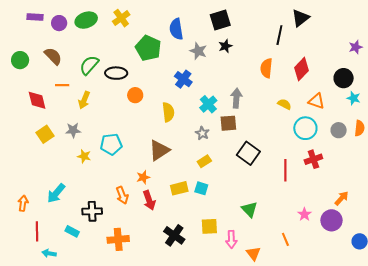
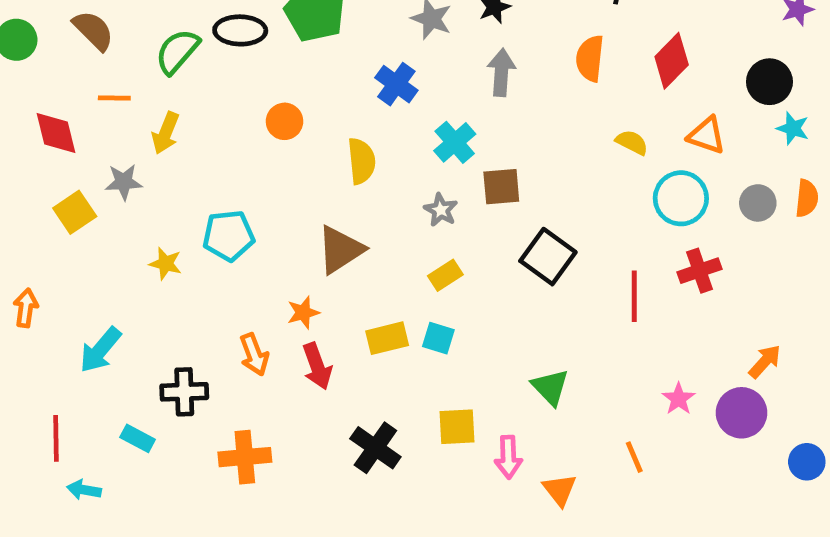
black ellipse: (116, 73) -> (240, 30), moved
gray arrow: (236, 98) -> (501, 72), moved
gray star: (73, 130) -> (124, 182), moved
orange arrow: (23, 203) -> (26, 308), moved

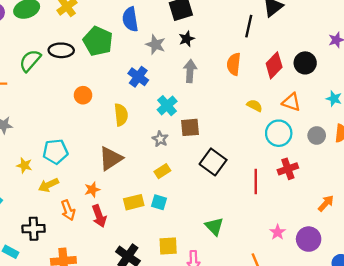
black circle: (769, 82) -> (305, 63), moved
yellow arrow: (166, 133) -> (48, 185), moved, turned 42
orange arrow: (765, 362) -> (326, 203), moved

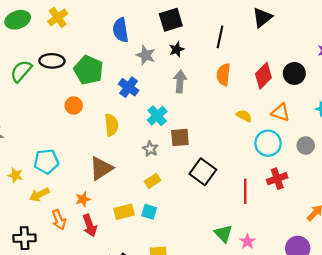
black line: (249, 26) -> (220, 37), moved
green pentagon: (98, 41) -> (89, 70), moved
green triangle: (214, 226) -> (223, 233), moved
pink star: (278, 232) -> (247, 241), moved

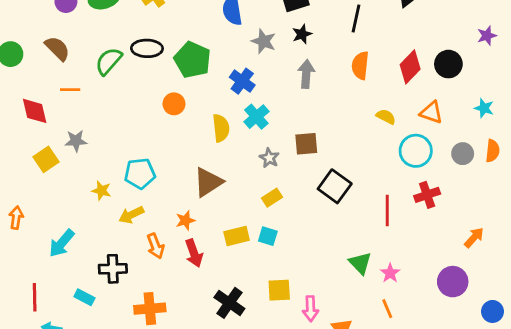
cyan cross: (157, 116) -> (256, 117), moved

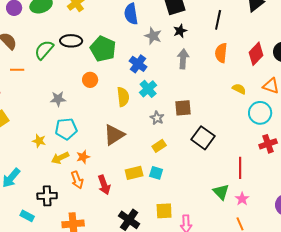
gray star: (76, 141) -> (58, 99), moved
red line: (387, 211) -> (240, 168), moved
orange star: (185, 220) -> (83, 157), moved

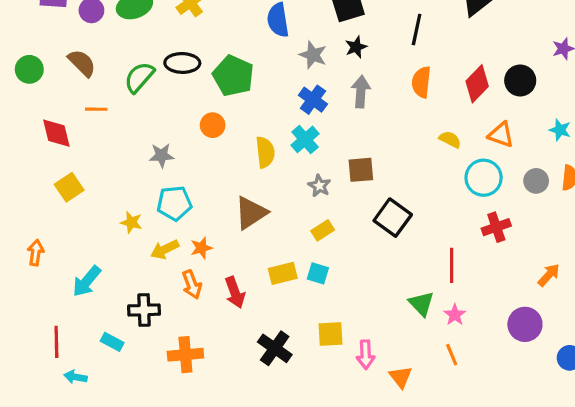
blue cross: (138, 64) -> (313, 100), moved

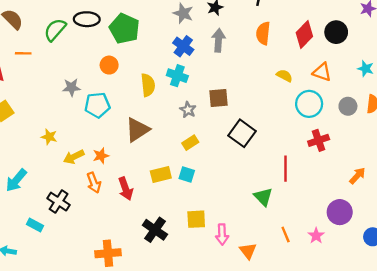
cyan cross: (305, 139) -> (177, 76), turned -30
cyan pentagon: (174, 203) -> (97, 105), moved
black cross: (144, 310) -> (59, 202), turned 35
pink star: (455, 315) -> (316, 236), moved
orange cross: (185, 355) -> (108, 253), moved

